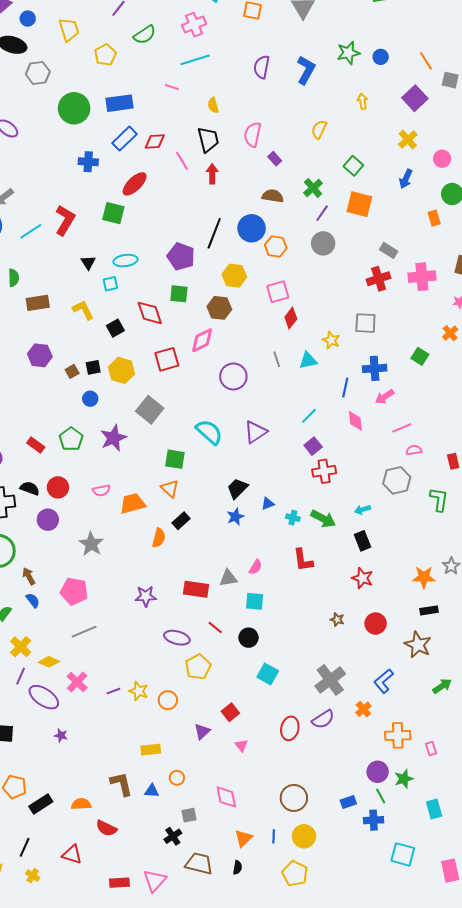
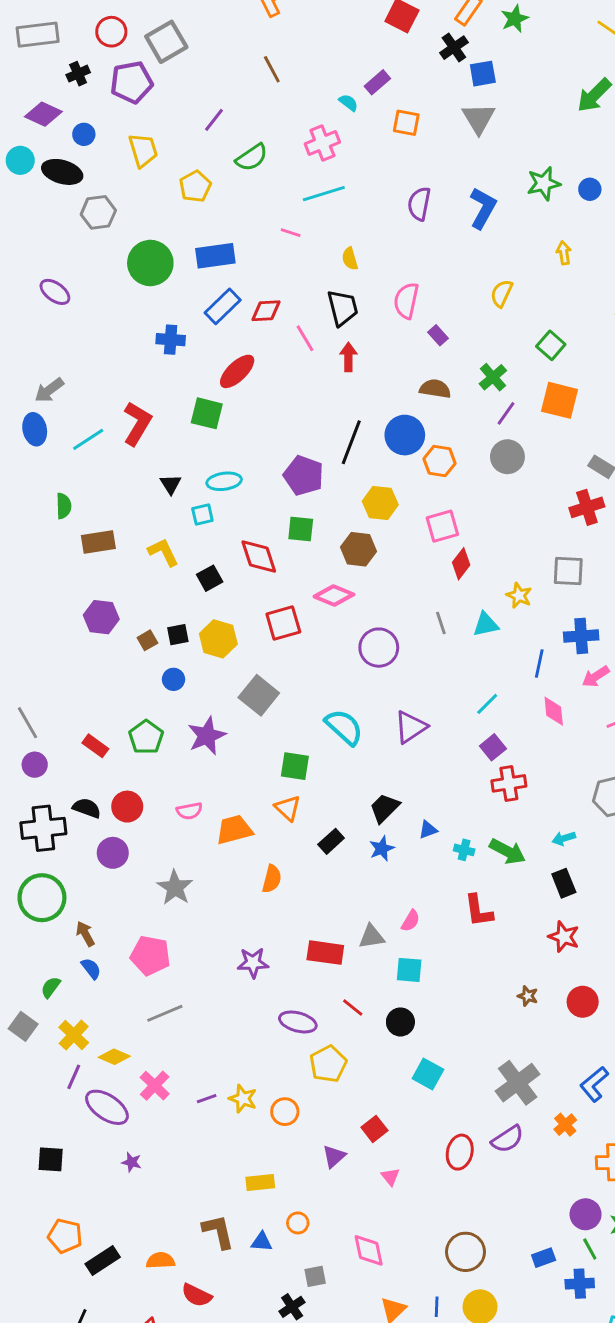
pink diamond: (202, 340) -> (334, 596), turned 48
black rectangle: (181, 521) -> (331, 841), moved

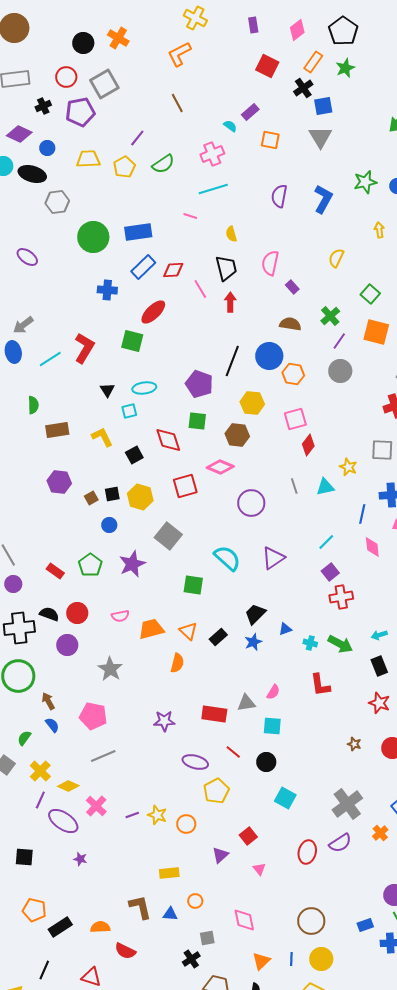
yellow trapezoid: (143, 150) -> (88, 159), turned -75
yellow pentagon: (195, 186) -> (124, 167), moved
orange triangle: (288, 808) -> (188, 631), moved

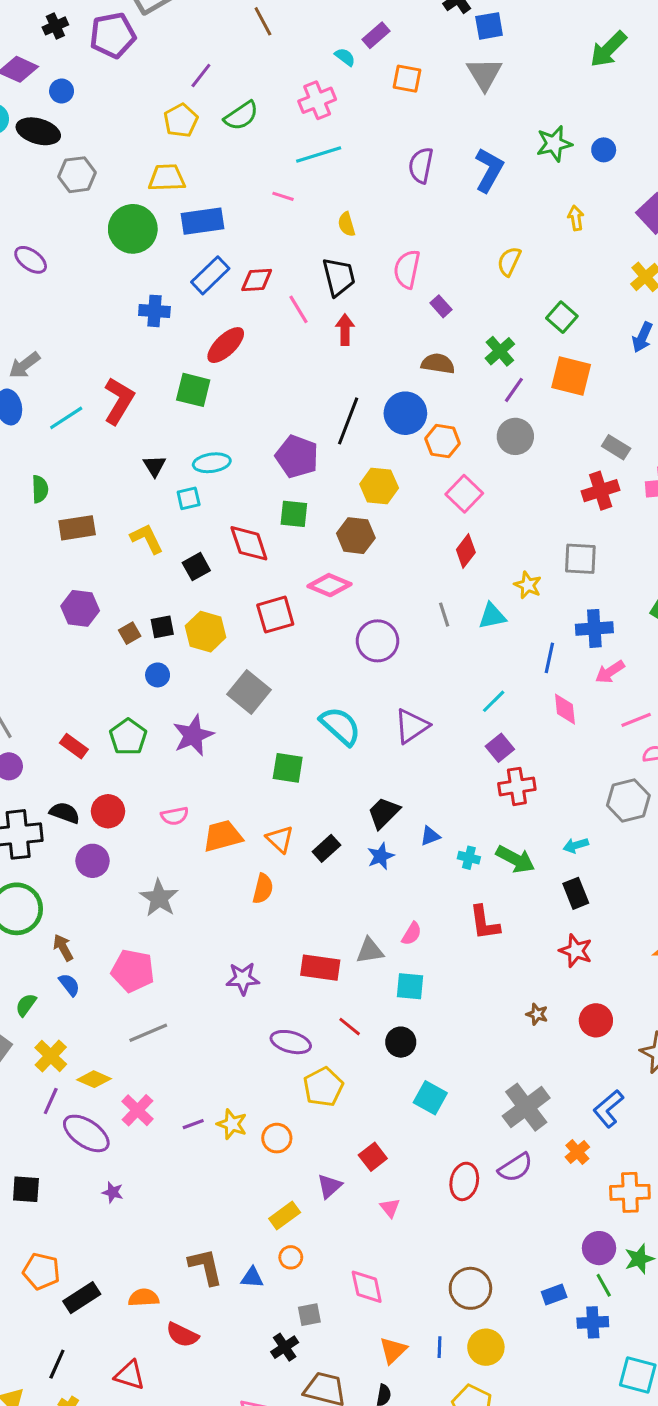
yellow trapezoid: (88, 159) -> (167, 178), moved
pink square: (295, 419) -> (464, 494), moved, turned -30
yellow rectangle: (169, 873) -> (285, 1216), moved, turned -30

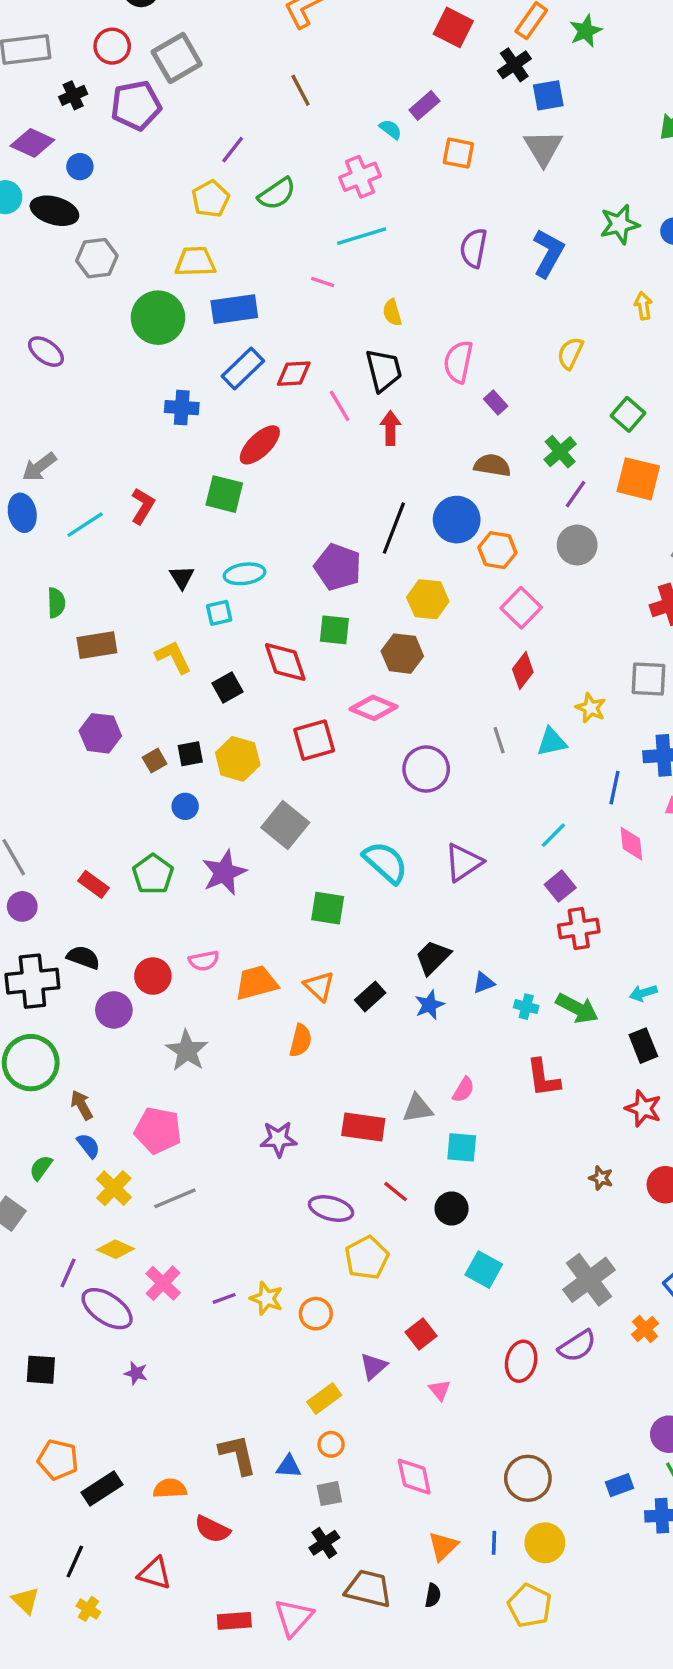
red L-shape: (119, 401) -> (143, 506), size x0.7
red circle: (108, 811) -> (153, 976), moved
yellow cross: (51, 1056) -> (114, 1188), moved
gray square: (309, 1315) -> (329, 1494), moved

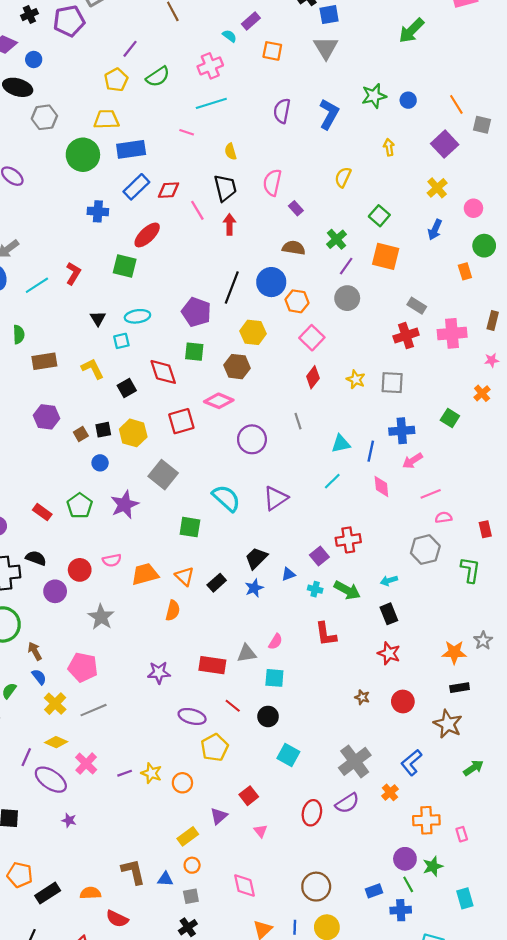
yellow star: (591, 708) -> (356, 379), moved
cyan triangle: (552, 742) -> (341, 444), moved
purple square: (560, 886) -> (319, 556), moved

